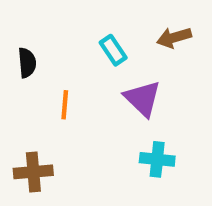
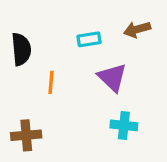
cyan rectangle: (113, 50) -> (89, 39), turned -65
black semicircle: (27, 63) -> (21, 49), size x1.4

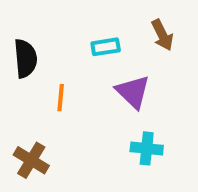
brown arrow: (137, 29) -> (162, 35), turned -100
brown cross: (26, 135) -> (31, 160), turned 36

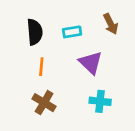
black semicircle: (25, 58) -> (35, 32), moved
brown cross: (31, 160) -> (44, 103), moved

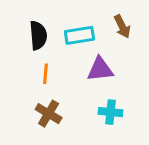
cyan rectangle: (72, 32) -> (79, 35), size x1.4
purple triangle: (91, 63) -> (100, 69), turned -50

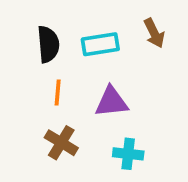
purple triangle: (100, 69) -> (111, 102), moved
cyan cross: (110, 112) -> (128, 154), moved

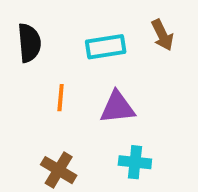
black semicircle: (48, 44) -> (29, 43), moved
brown cross: (61, 143) -> (59, 170), moved

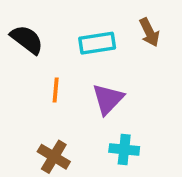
black semicircle: (29, 43) -> (27, 40), turned -48
purple triangle: (117, 107) -> (108, 99), turned -40

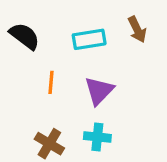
cyan cross: (124, 149) -> (97, 137), moved

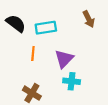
cyan rectangle: (89, 39) -> (46, 28), moved
cyan cross: (97, 137) -> (72, 81), moved

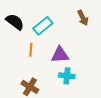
cyan rectangle: (46, 28) -> (43, 26), turned -30
purple triangle: (64, 59) -> (60, 55), turned 42

